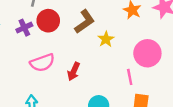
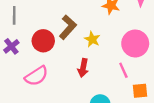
red circle: (48, 21) -> (43, 41), moved
red arrow: (74, 71) -> (83, 68), moved

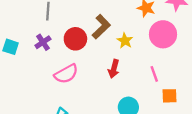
pink circle: (135, 43) -> (163, 34), moved

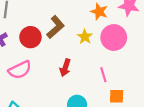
yellow star: (125, 41) -> (85, 37), moved

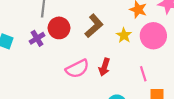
red circle: (30, 37) -> (59, 28), moved
pink semicircle: (20, 70) -> (77, 69), moved

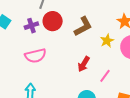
pink semicircle: (77, 69) -> (35, 56), moved
pink line: (143, 74) -> (105, 76), moved, turned 40

